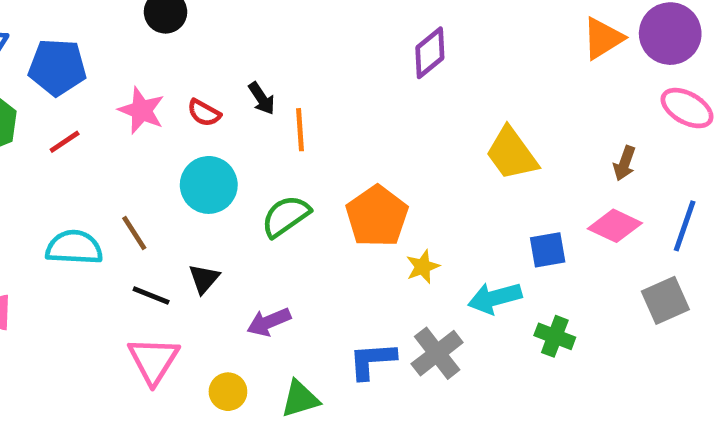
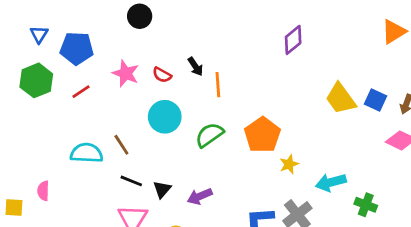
blue square: (548, 250) -> (376, 100), moved, turned 35
black triangle: (204, 279) -> (162, 189), moved

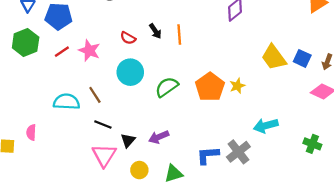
pink star: (126, 73) -> (89, 51), moved
orange line: (218, 85) -> (179, 35), moved
yellow star: (289, 164) -> (237, 86), moved
black triangle: (162, 189) -> (128, 140), moved
green cross: (366, 205) -> (312, 144), moved

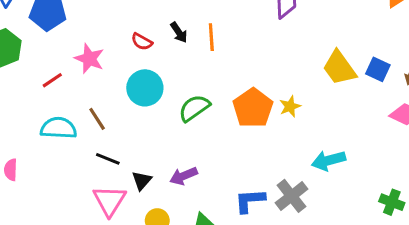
red line: (62, 52) -> (52, 80), moved
green cross: (312, 144) -> (392, 202), moved

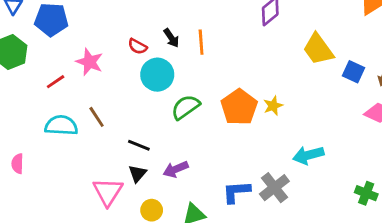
yellow trapezoid: (339, 68) -> (318, 49), moved
cyan circle: (145, 88) -> (157, 75), moved
black line: (108, 159) -> (139, 145), moved

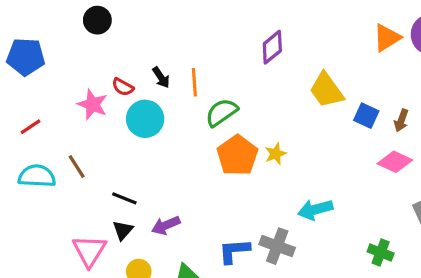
pink star: (89, 62) -> (93, 104), moved
green semicircle: (185, 107) -> (221, 112), moved
gray cross: (274, 188) -> (277, 246), turned -32

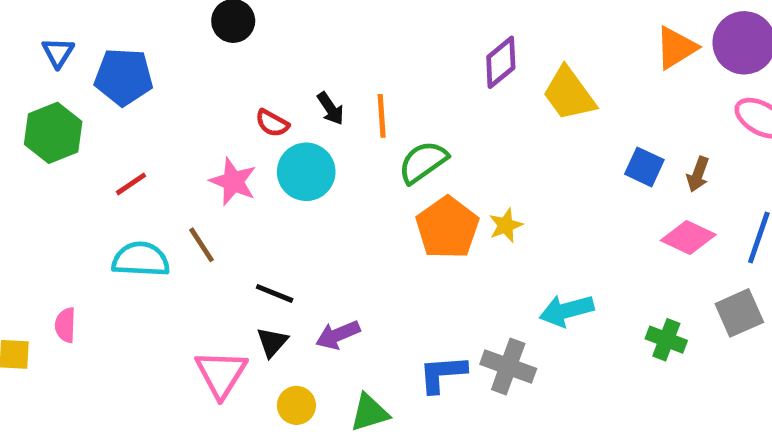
yellow trapezoid: (326, 90) -> (569, 94), moved
pink star: (93, 104) -> (233, 182), moved
green cross: (381, 252) -> (666, 340), moved

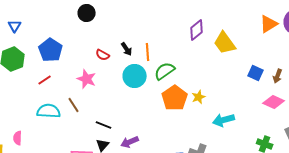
blue pentagon: (124, 77) -> (51, 50), moved, turned 30
cyan circle: (306, 172) -> (135, 76), moved
cyan arrow: (567, 310) -> (224, 120), moved

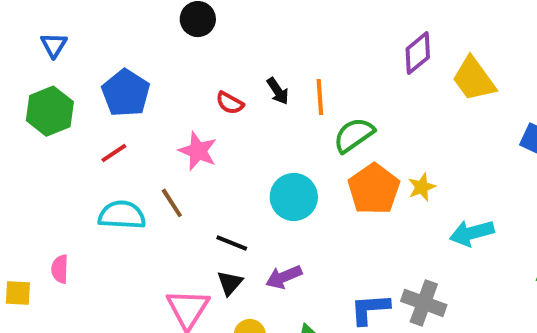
cyan circle: (135, 76) -> (294, 197), moved

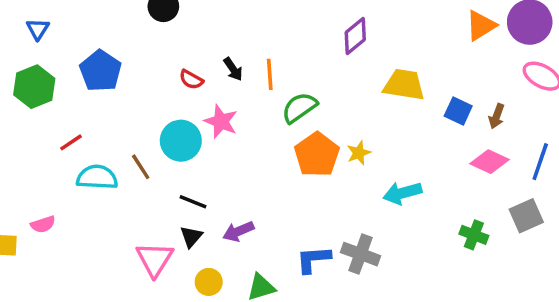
yellow trapezoid: (474, 79) -> (404, 85), moved, turned 135
pink star: (198, 151) -> (221, 121), moved
red line: (114, 153) -> (71, 142), moved
cyan circle: (294, 197) -> (181, 141), moved
pink semicircle: (60, 269) -> (43, 224), turned -110

